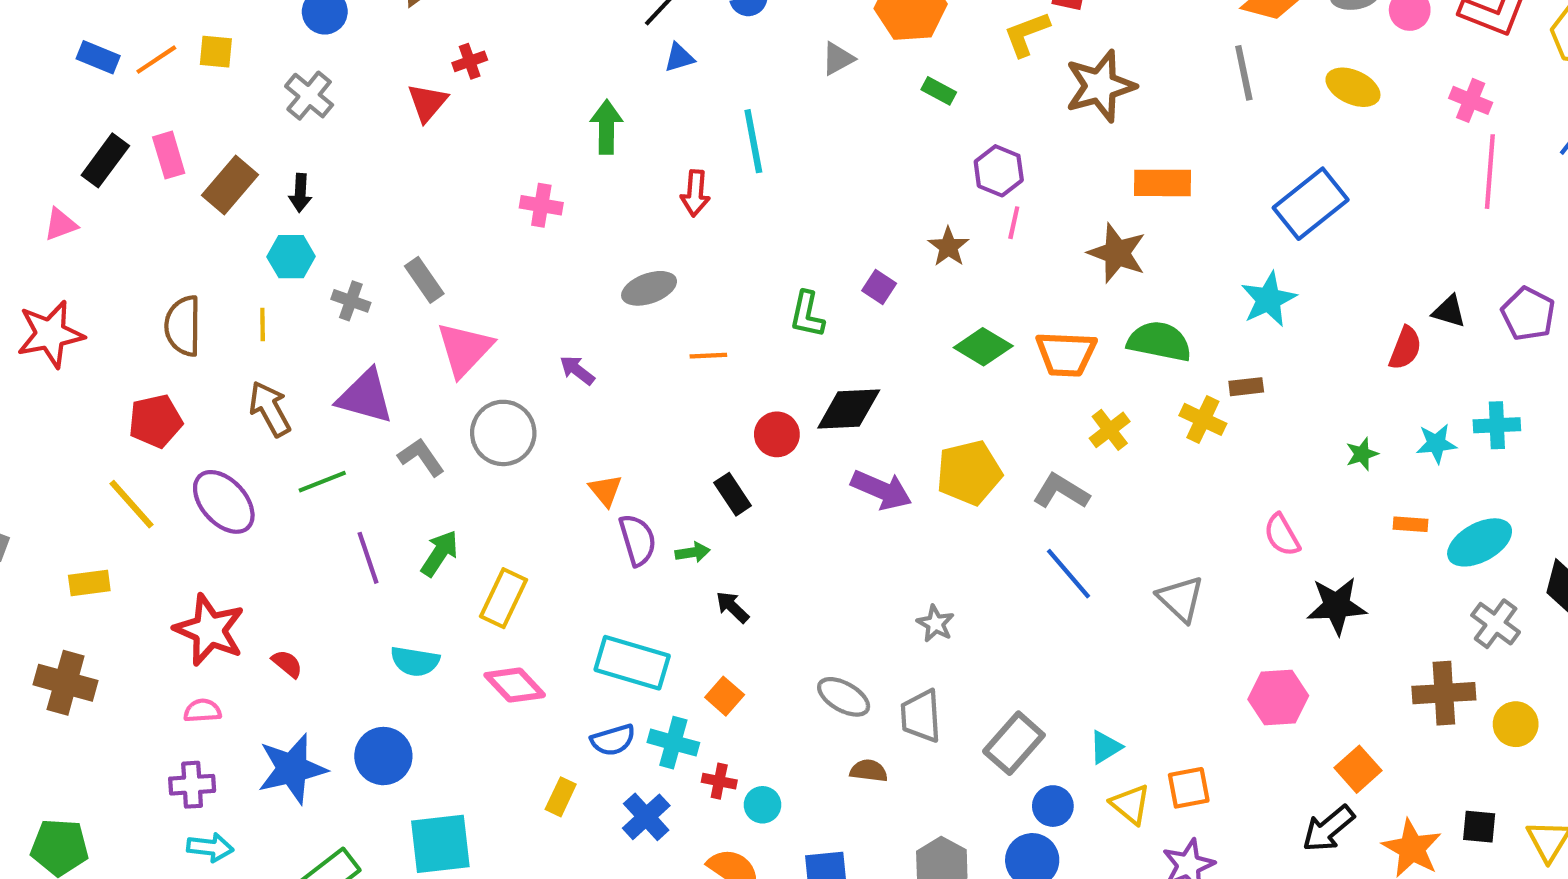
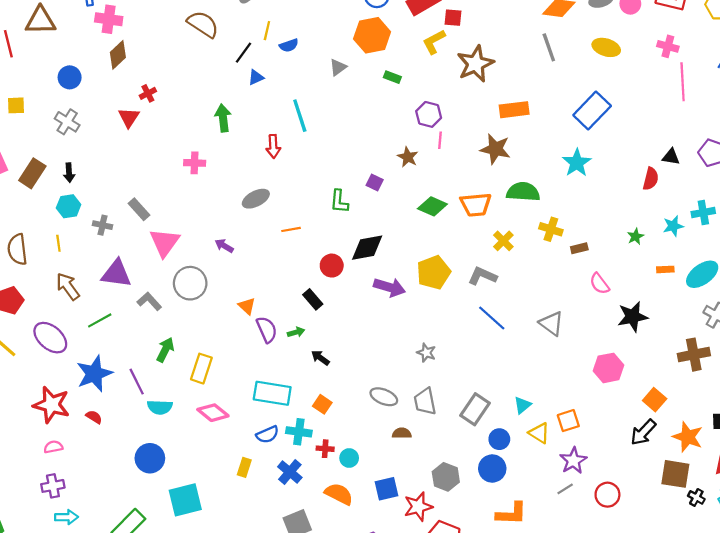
brown rectangle: (1246, 387) -> (579, 248), moved
purple line: (368, 558) -> (137, 382), moved
blue star: (292, 769) -> (94, 374), moved

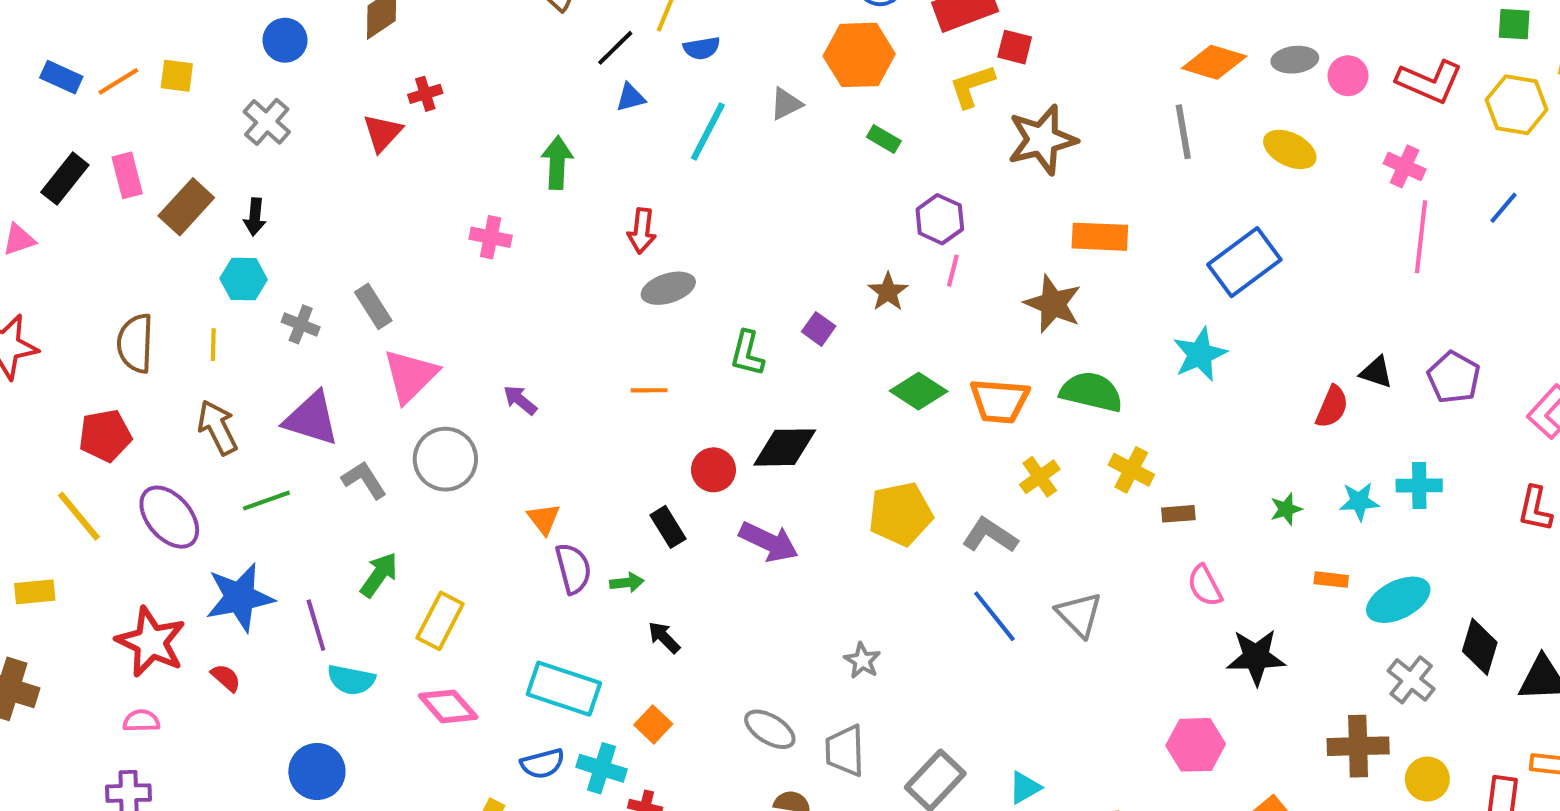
cyan line: (300, 116) -> (708, 131), moved, turned 36
gray ellipse: (256, 199) -> (668, 288), moved
purple arrow: (389, 287) -> (769, 542), moved
gray triangle: (551, 323) -> (1079, 614), moved

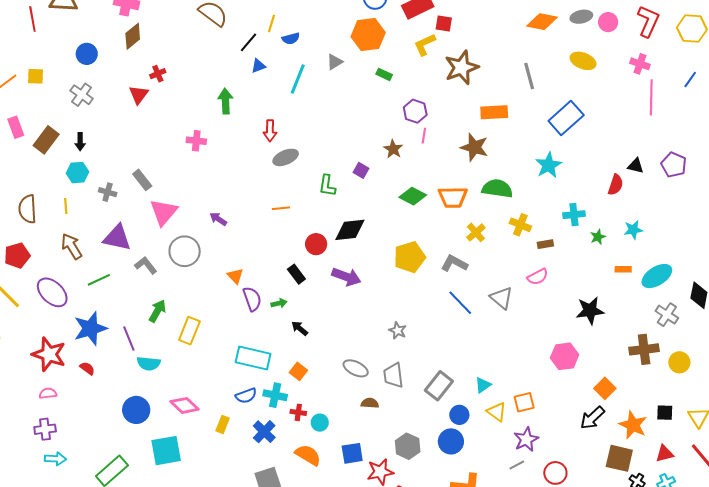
red L-shape: (1429, 82) -> (648, 21), turned -84
gray line: (1183, 132) -> (529, 76), moved
cyan cross: (1419, 486) -> (574, 215), moved
pink semicircle: (1205, 586) -> (538, 277), moved, turned -85
pink diamond: (448, 706) -> (184, 405), moved

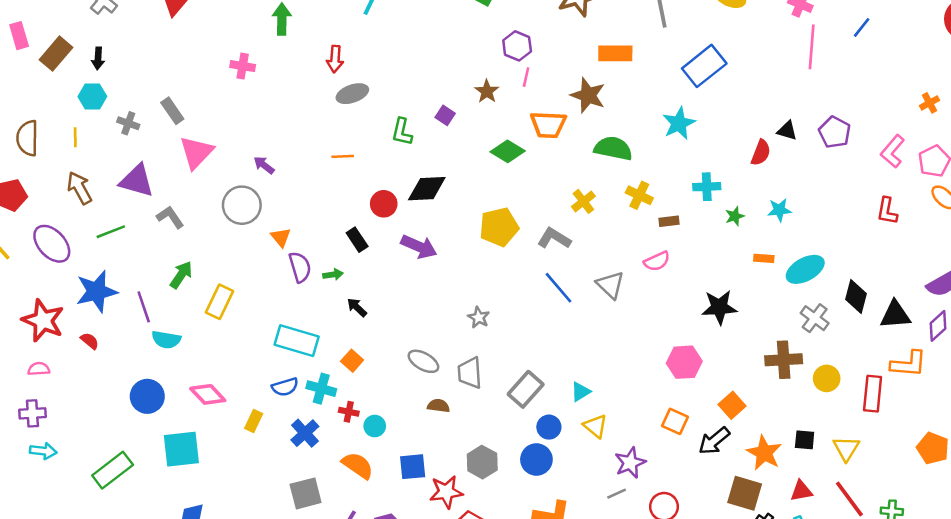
orange trapezoid: (453, 197) -> (548, 125), moved
gray circle: (185, 251) -> (242, 205), moved
orange square: (524, 402) -> (675, 421), moved, turned 35

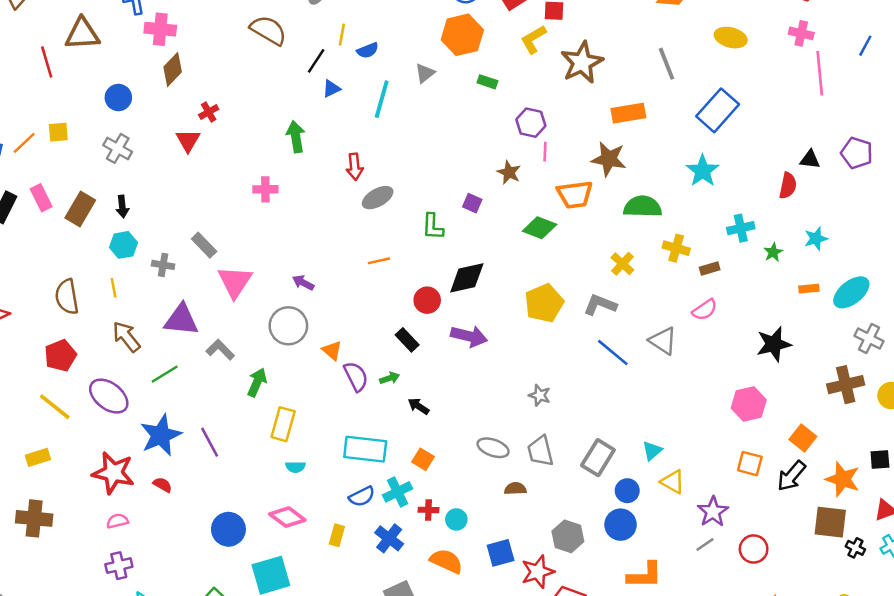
green arrow: (181, 275) -> (257, 382), moved
cyan semicircle: (166, 340) -> (296, 467), moved, size x0.7
cyan cross: (321, 389) -> (398, 492), turned -32

